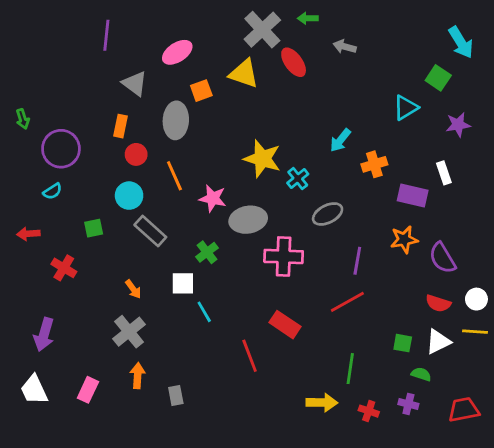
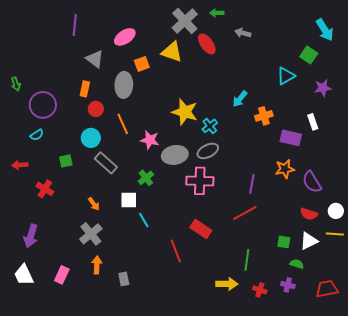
gray ellipse: (328, 214) -> (208, 151), moved

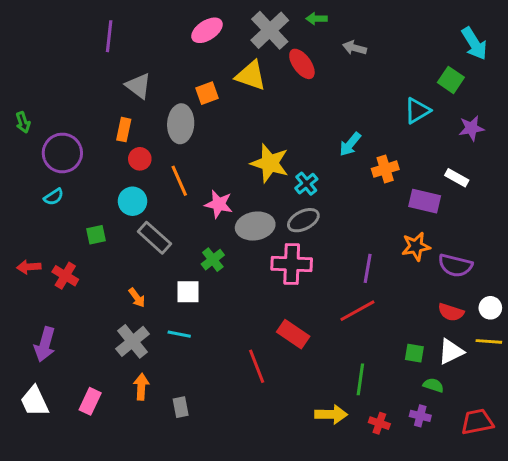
pink ellipse: (125, 37) -> (207, 30), moved
white rectangle: (313, 122) -> (457, 178), turned -42
red arrow: (20, 165) -> (29, 267), moved
purple semicircle: (312, 182) -> (455, 265), turned -45
cyan line: (144, 220) -> (179, 334), moved, turned -49

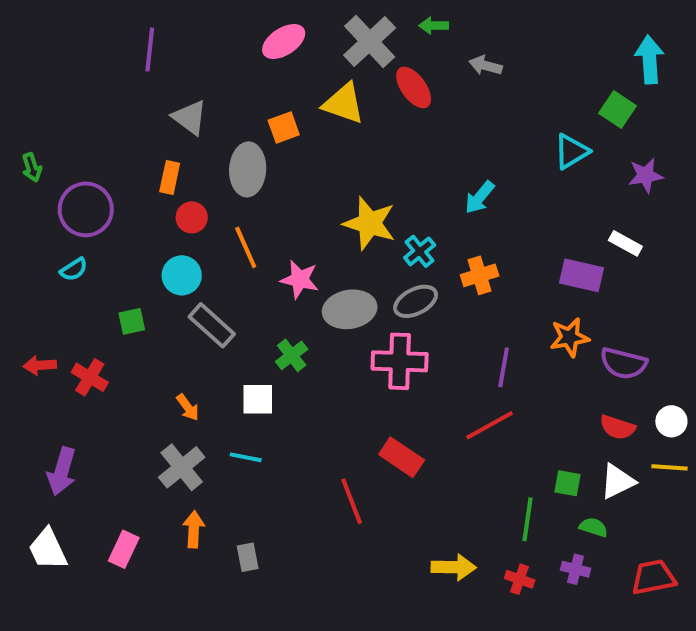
cyan arrow: (474, 43) -> (649, 59), turned -152
orange cross: (385, 169) -> (480, 275), moved
green line: (360, 379) -> (528, 519), moved

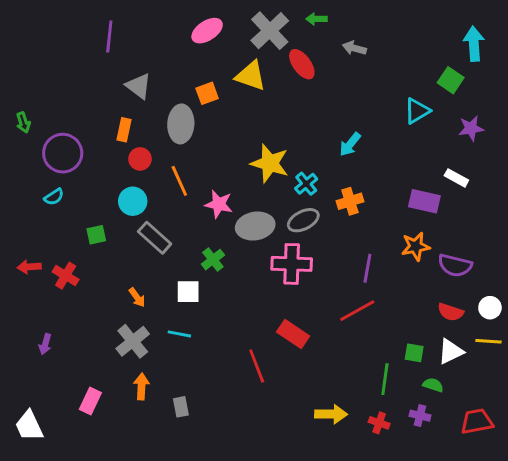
purple arrow: (62, 471) -> (45, 344), size x0.6
white trapezoid: (48, 549) -> (29, 426), moved

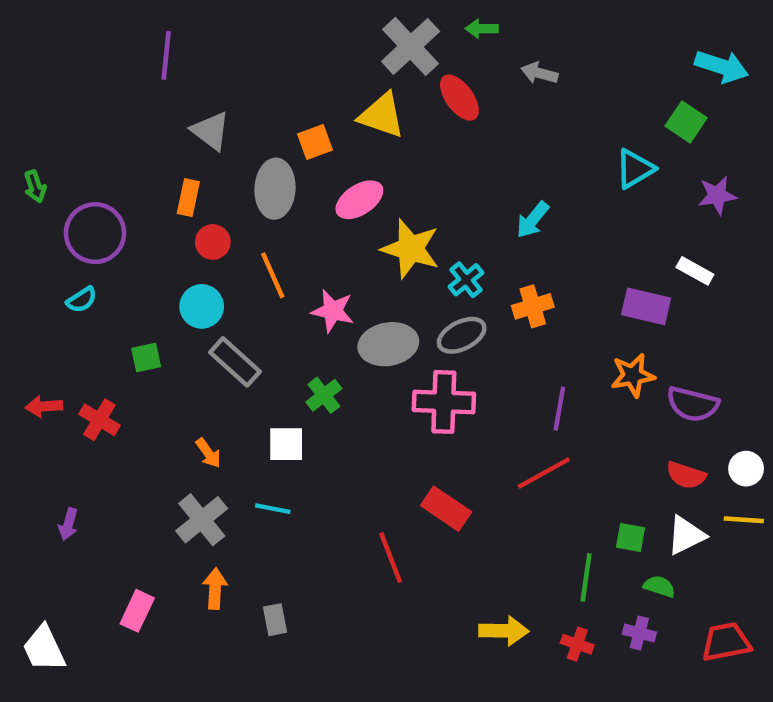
pink ellipse: (207, 31) -> (359, 200), moved
cyan arrow: (474, 44) -> (722, 66), turned 112

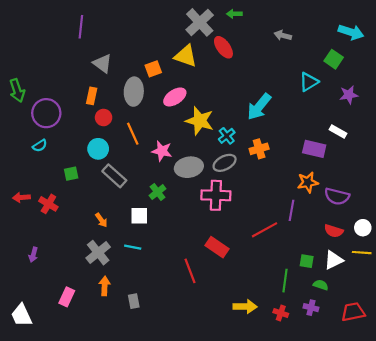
gray arrow: (539, 73) -> (283, 35), moved
green arrow: (35, 186) -> (17, 90), size x1.5
cyan arrow: (533, 220) -> (259, 107), size x1.5
purple line: (559, 409) -> (292, 210), moved

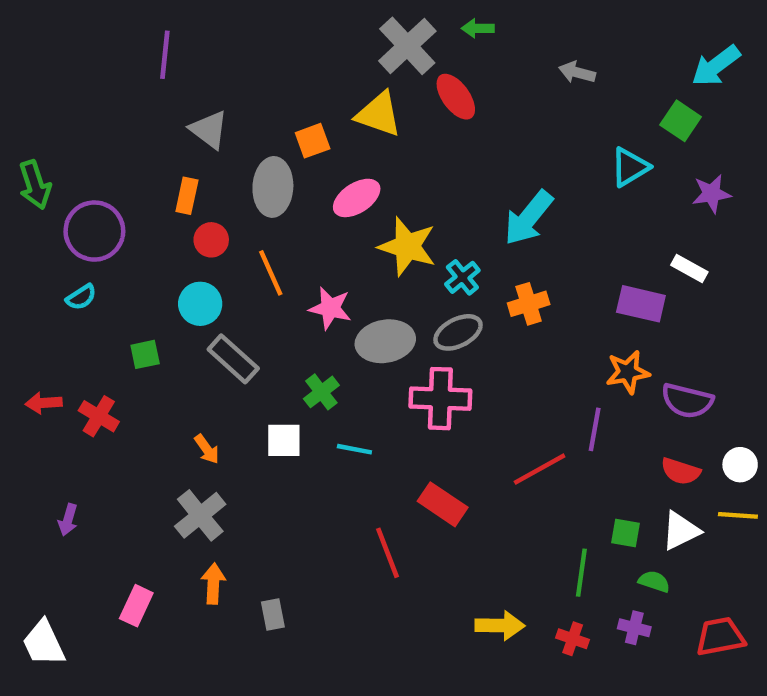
cyan arrow: (351, 32) -> (716, 66), turned 125
cyan line: (133, 247) -> (354, 449), moved

